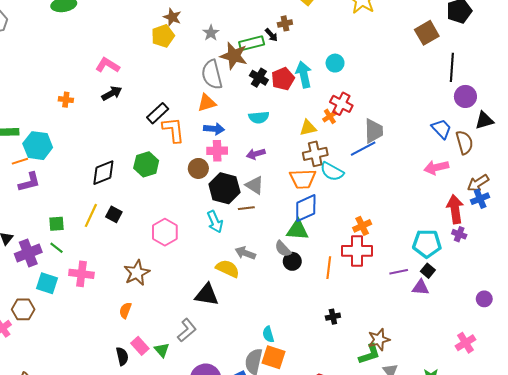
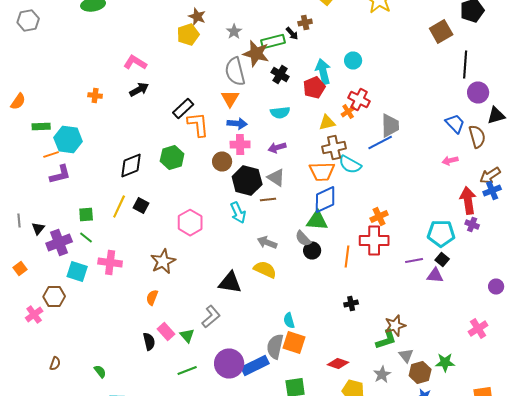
red pentagon: (283, 79) -> (314, 88), moved
orange triangle: (207, 103) -> (230, 98), turned -42
pink arrow: (436, 167) -> (450, 160), size x0.7
yellow semicircle: (228, 269) -> (265, 270), moved

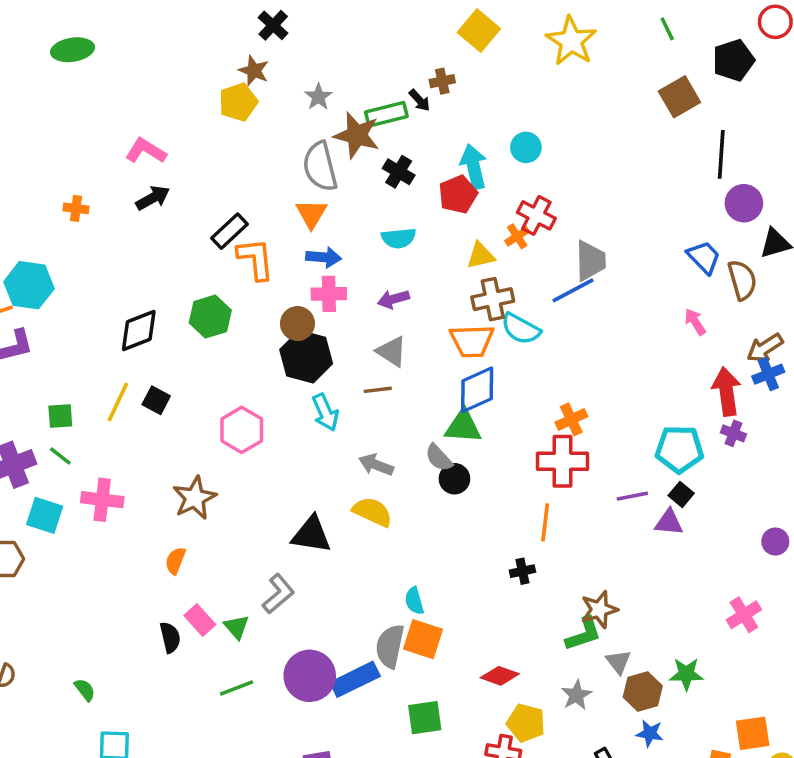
pink arrow: (450, 160) -> (695, 322), turned 70
black hexagon: (247, 180) -> (306, 357), moved
orange line: (347, 256) -> (545, 522), moved

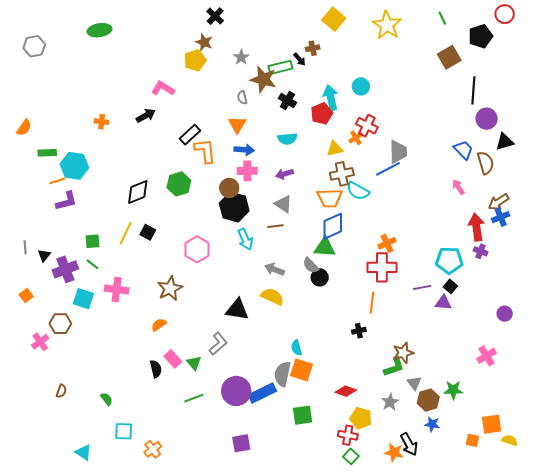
pink L-shape: (146, 151) -> (163, 88), moved
gray semicircle: (320, 167) -> (242, 98), size x0.5
orange semicircle: (175, 561) -> (159, 325), turned 35

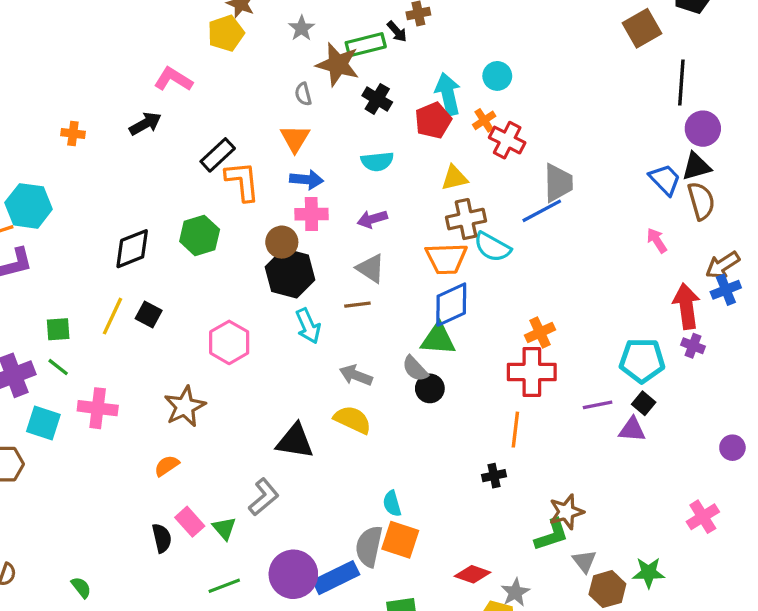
orange cross: (356, 138) -> (484, 120), moved
black triangle: (505, 142) -> (696, 166), moved
gray star: (390, 402) -> (515, 592), moved

